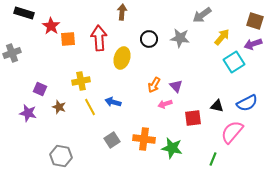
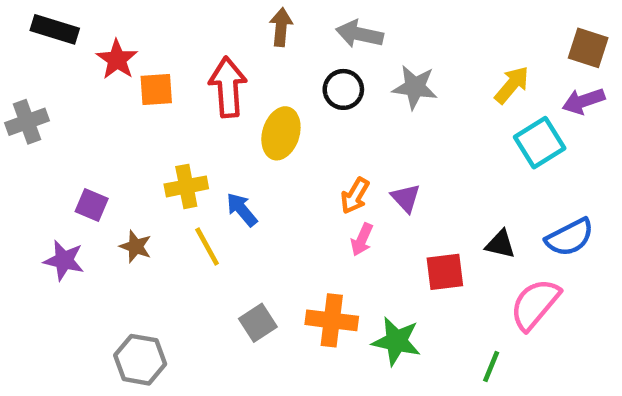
gray arrow: (202, 15) -> (359, 34), moved, turned 48
blue arrow: (113, 102) -> (242, 210), moved, turned 35
pink arrow: (165, 104) -> (362, 240), moved, turned -48

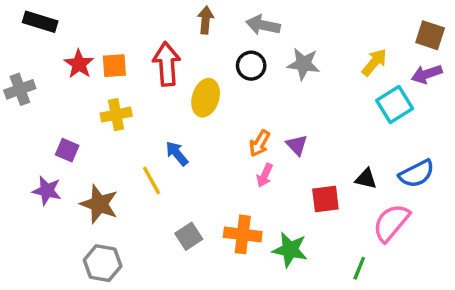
red star: (117, 59) -> (79, 64), moved
yellow cross: (186, 186) -> (116, 115), moved
brown star: (136, 246) -> (99, 204), moved, size x1.6

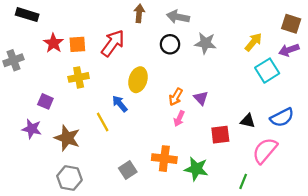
red arrow: (167, 64) -> (113, 43), turned 40
yellow ellipse: (206, 98) -> (138, 80), moved
gray square: (189, 236) -> (128, 170), moved

